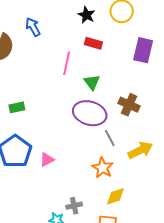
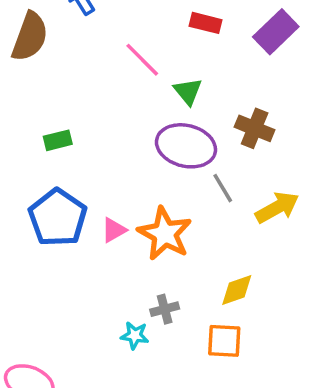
red rectangle: (93, 43) -> (206, 23), moved
purple rectangle: (143, 50) -> (276, 32), turned 35
pink line: (67, 63) -> (142, 60), turned -55
orange star: (103, 168) -> (165, 234), moved, size x1.4

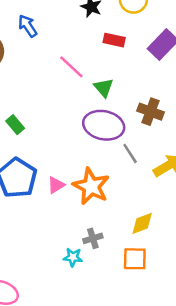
green rectangle: (58, 140) -> (15, 125), turned 66

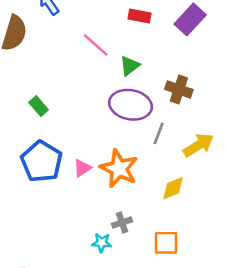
green triangle: (104, 88) -> (130, 66), turned 35
gray line: (130, 153) -> (159, 133), turned 55
yellow diamond: (142, 223) -> (173, 188), moved

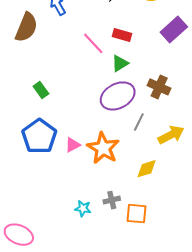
red rectangle: (139, 16) -> (122, 35), moved
purple ellipse: (131, 105) -> (118, 96), turned -44
gray cross: (122, 223) -> (112, 200), moved

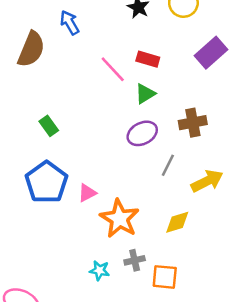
brown cross: (159, 87) -> (193, 123), turned -35
purple ellipse: (118, 96) -> (142, 133), size x0.7
orange star: (103, 148) -> (120, 219), moved

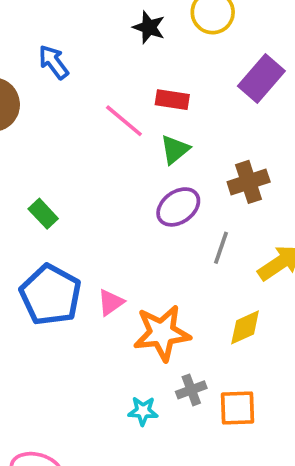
orange star: (120, 219) -> (162, 333), turned -30

